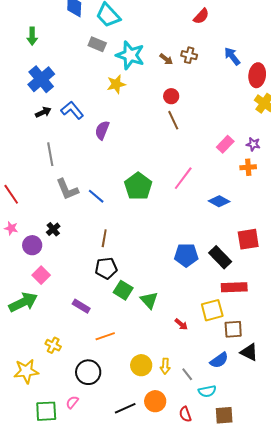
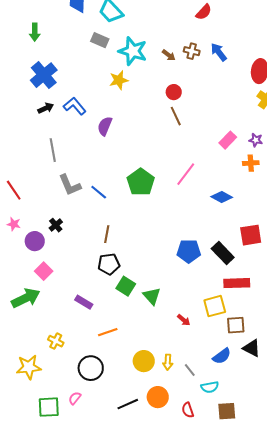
blue arrow: (232, 56) -> (219, 52), moved

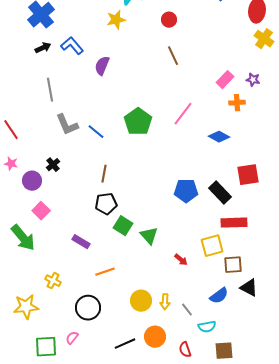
red circle: (174, 92) -> (169, 20), moved
orange cross: (251, 163) -> (237, 103), moved
green arrow: (26, 298) -> (23, 238), turned 76

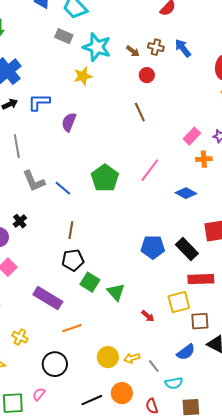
red circle: (169, 20) -> (147, 75), moved
blue L-shape: (72, 46) -> (39, 102), turned -50
purple rectangle: (81, 242) -> (48, 298), size x1.6
yellow arrow: (165, 302) -> (132, 358), turned 70

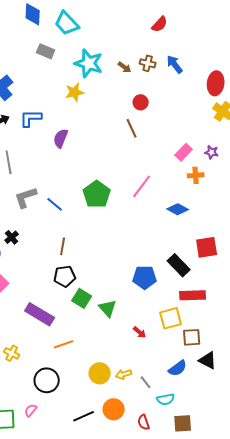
gray rectangle: (64, 36) -> (46, 51), moved
red circle: (147, 75) -> (141, 102), moved
gray L-shape: (34, 181) -> (26, 197), turned 95
blue pentagon: (153, 247) -> (145, 277), moved

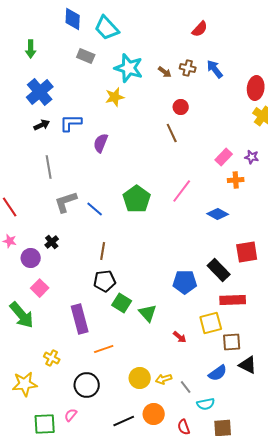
purple rectangle: (40, 314) -> (80, 319), turned 44

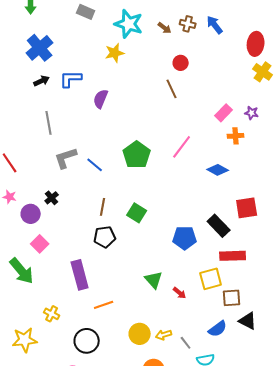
green square: (122, 303) -> (137, 213), moved
green triangle: (148, 313) -> (154, 280), moved

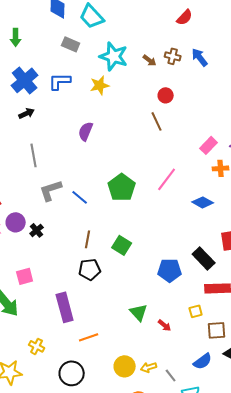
blue L-shape: (71, 79) -> (60, 81), moved
purple circle: (31, 214) -> (16, 222), moved
pink square: (40, 244) -> (25, 276), turned 30
yellow square: (211, 279) -> (196, 311), size x0.6

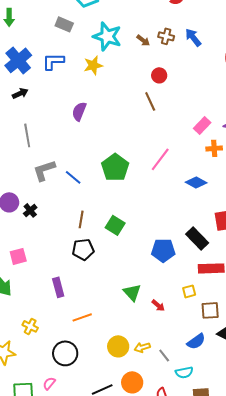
purple rectangle: (65, 307) -> (58, 287), size x0.7

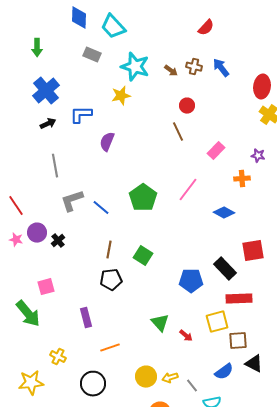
blue L-shape: (53, 61) -> (81, 115), moved
pink rectangle: (202, 125) -> (216, 151), moved
yellow square: (189, 291) -> (217, 322), size x1.6

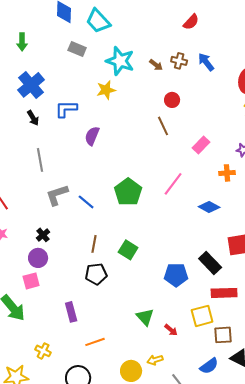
black arrow: (48, 124) -> (33, 118), turned 84
purple circle: (37, 233) -> (38, 258), moved
yellow arrow: (170, 378) -> (155, 360), moved

